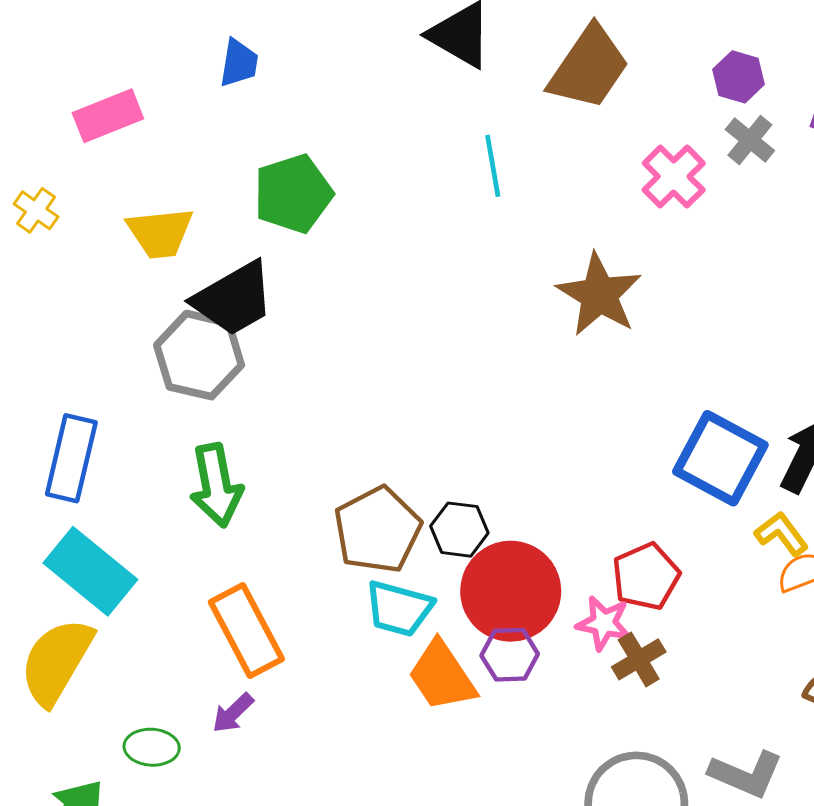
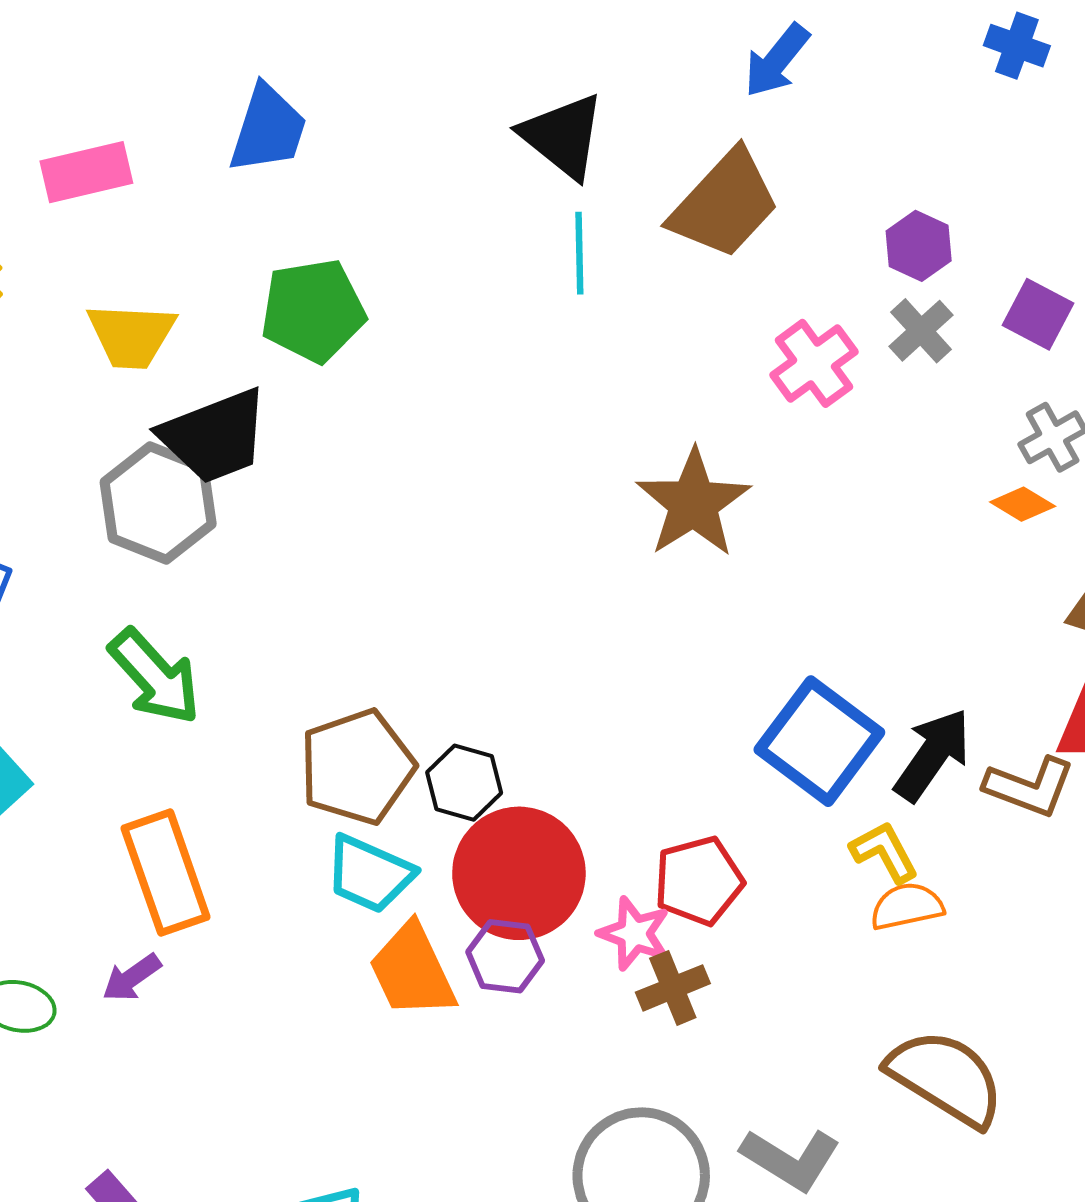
blue trapezoid: (239, 63) -> (268, 129), size x1.4
cyan line: (493, 166) -> (579, 253), moved
green arrow: (216, 485) -> (155, 677), turned -40

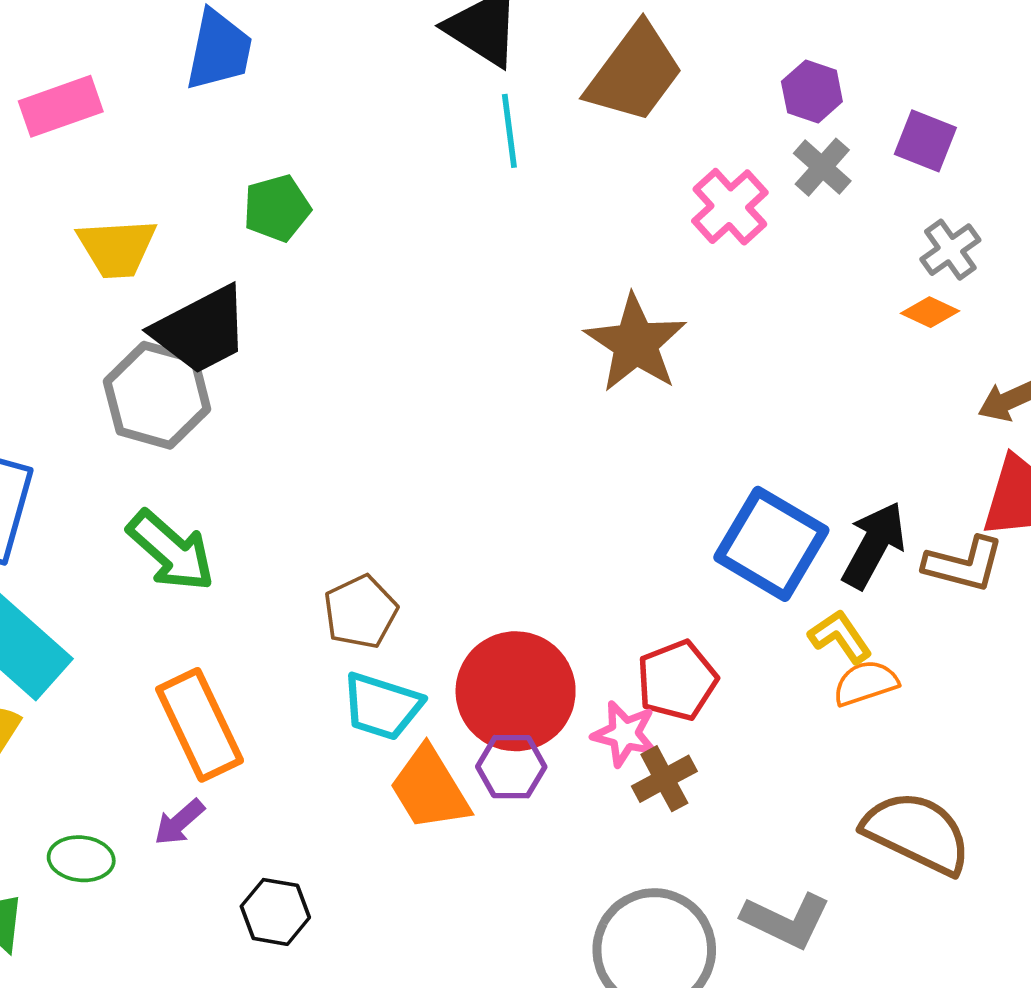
green pentagon: (313, 311) -> (277, 208), size x0.7
brown pentagon: (357, 767) -> (360, 612), size x0.7
black hexagon: (464, 783) -> (275, 912), moved

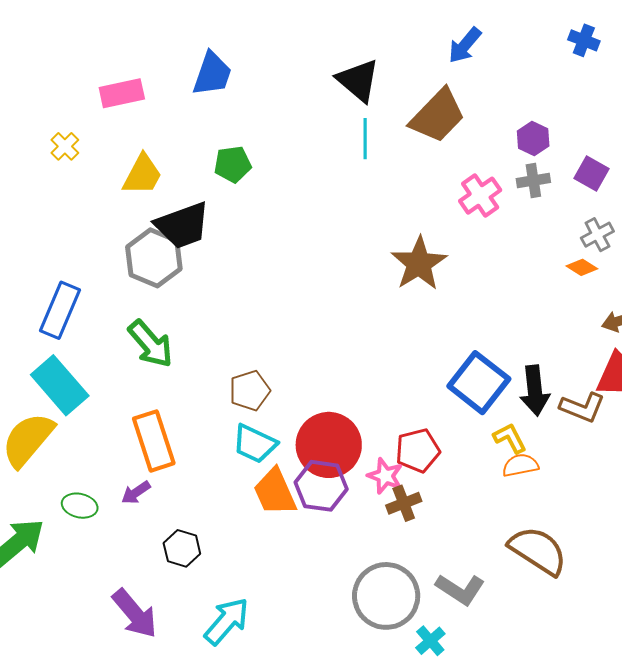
gray cross: (822, 167) -> (533, 180), turned 32
yellow trapezoid: (117, 248) -> (142, 175), turned -66
black arrow: (874, 545) -> (535, 391), turned 138
purple hexagon: (511, 767) -> (321, 486), size x1.4

